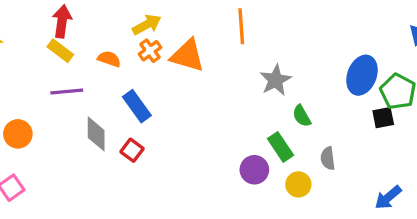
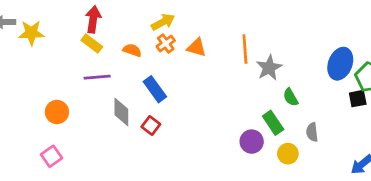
orange line: (241, 26) -> (245, 49), moved
orange triangle: (187, 56) -> (197, 48), size x0.7

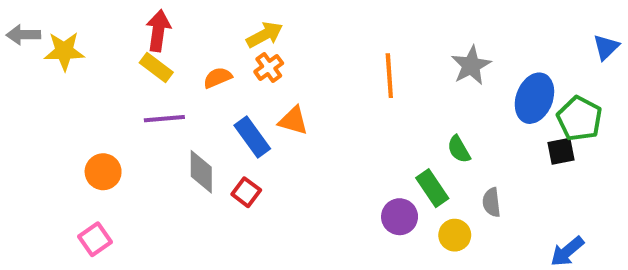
orange triangle: (197, 48) -> (293, 121), moved
orange semicircle: (132, 50) -> (218, 78), turned -42
gray star: (269, 68) -> (471, 65), moved

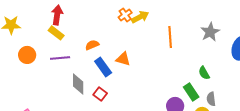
yellow arrow: (265, 35) -> (140, 17), moved
orange cross: (269, 67) -> (125, 15), moved
orange semicircle: (218, 78) -> (92, 45), moved
orange circle: (103, 172) -> (27, 55), moved
gray semicircle: (492, 202) -> (211, 99), moved

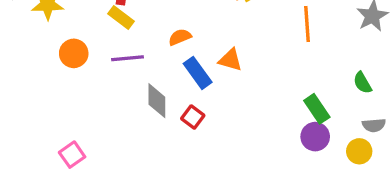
green rectangle: (191, 92) -> (317, 109), moved
gray semicircle: (211, 99) -> (374, 125), turned -88

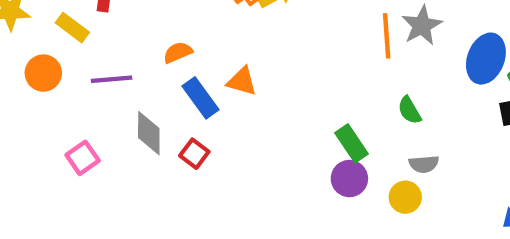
yellow rectangle: (121, 17) -> (72, 28), moved
orange line: (307, 24) -> (387, 36), moved
pink square: (72, 155) -> (83, 158), moved

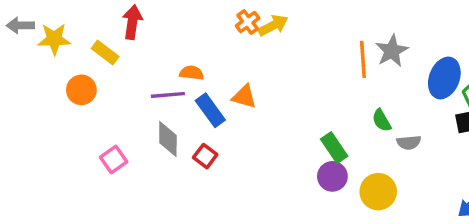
orange semicircle: (178, 52) -> (192, 73), turned 30
purple line: (112, 79) -> (168, 95), moved
gray semicircle: (424, 164) -> (409, 142), moved
yellow circle: (405, 197) -> (378, 192), size x1.4

